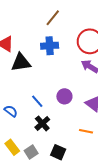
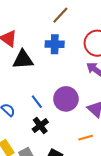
purple circle: (64, 96) -> (66, 99), size x1.5
orange line: (86, 131) -> (86, 138), turned -32

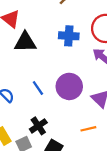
blue cross: (55, 44) -> (69, 36), moved
black cross: (40, 126) -> (38, 126), moved

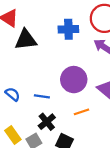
blue line: (38, 88) -> (42, 96), moved, turned -42
orange line: (88, 129) -> (82, 112), moved

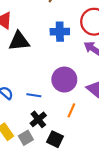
orange line: (82, 112) -> (71, 110), turned -48

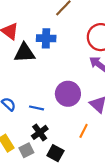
blue cross: (60, 32) -> (46, 38), moved
orange line: (71, 110) -> (84, 131), moved

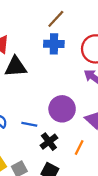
blue cross: (46, 38) -> (54, 44), moved
black cross: (40, 132) -> (49, 142), moved

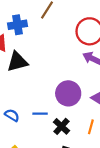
blue cross: (54, 44) -> (17, 25), moved

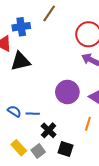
blue line: (40, 114) -> (33, 114), moved
black cross: (61, 126) -> (49, 130), moved

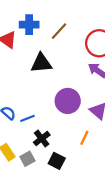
brown line: (49, 13) -> (59, 31), moved
black triangle: (20, 61) -> (41, 63), moved
blue line: (33, 114) -> (28, 118), turned -32

